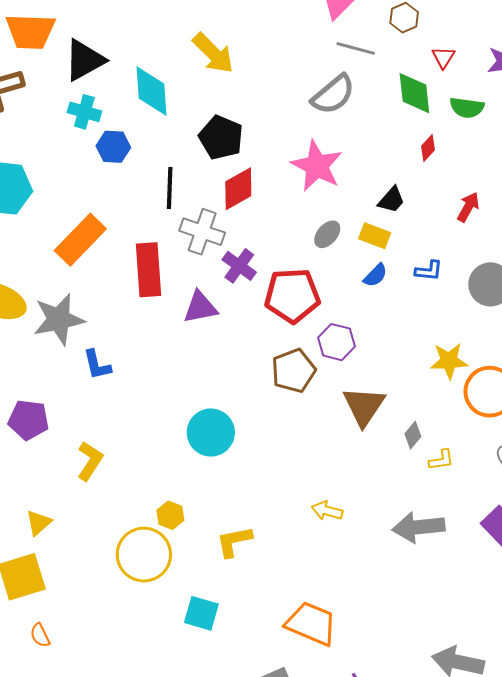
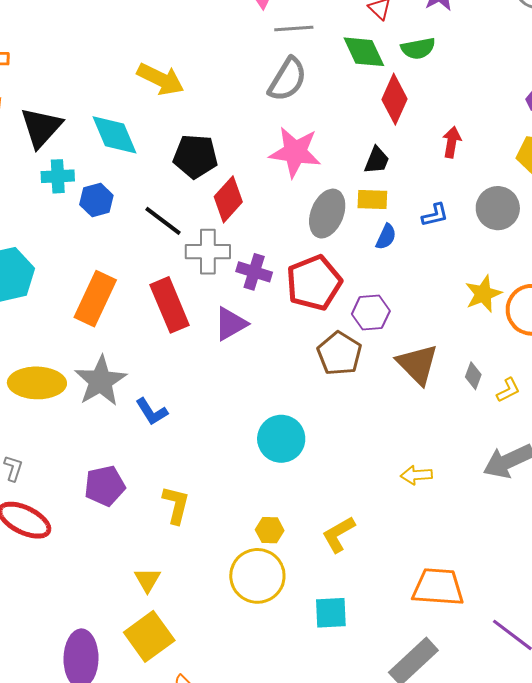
red diamond: (428, 148) -> (395, 99), size x1.8
black line: (170, 188) -> (163, 221), turned -36
gray ellipse: (327, 234) -> (327, 214), size x1.6

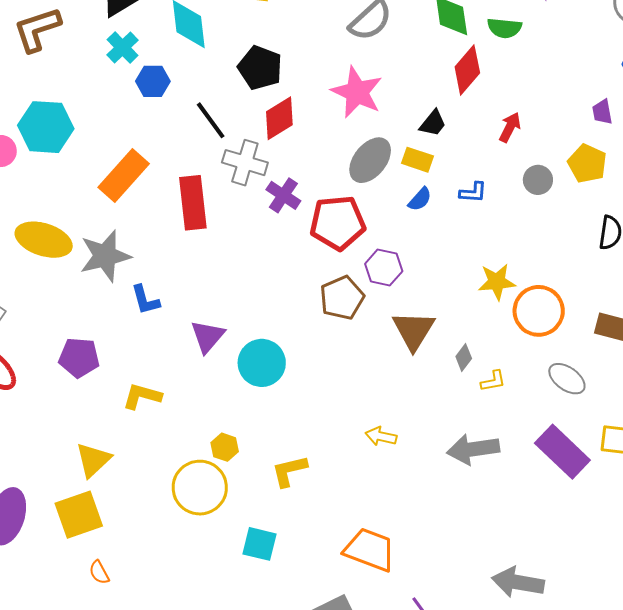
cyan cross: (58, 176) -> (123, 48), turned 32
gray circle: (498, 208) -> (538, 180), moved, size x0.7
purple triangle: (231, 324) -> (207, 336), moved, turned -36
yellow L-shape: (176, 505) -> (142, 396), turned -105
yellow triangle: (147, 580) -> (93, 460), size x1.4

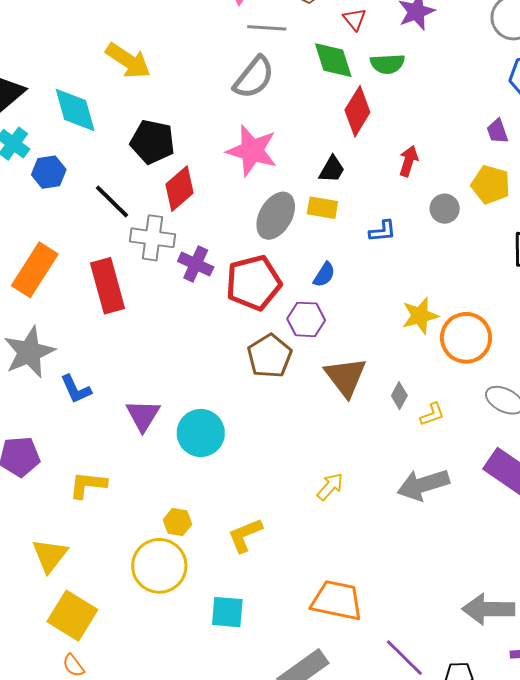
blue semicircle: (420, 199) -> (324, 275), moved
yellow arrow: (381, 436) -> (330, 487), turned 128
yellow square: (79, 515) -> (72, 616), moved, turned -30

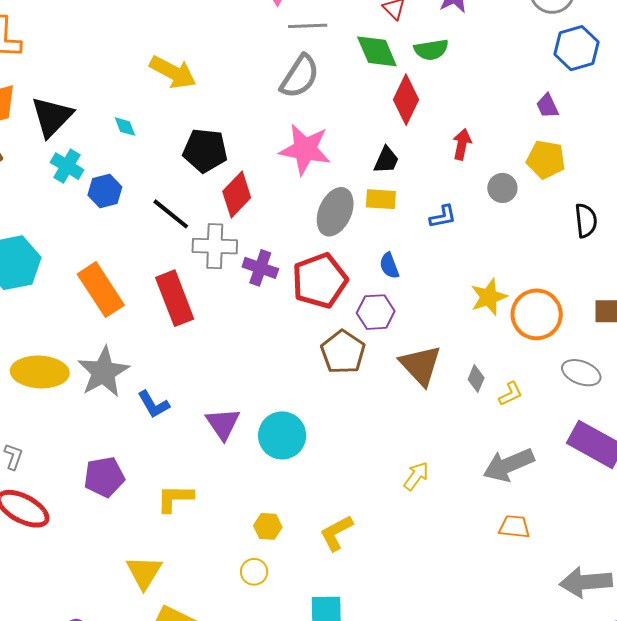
cyan diamond: (75, 110) -> (125, 127), size x0.5
orange rectangle: (35, 270) -> (101, 290), turned -60
blue semicircle: (324, 275) -> (389, 266), turned 132
yellow circle: (159, 566) -> (254, 572), size x0.5
orange trapezoid: (337, 600) -> (514, 527), moved, size x0.6

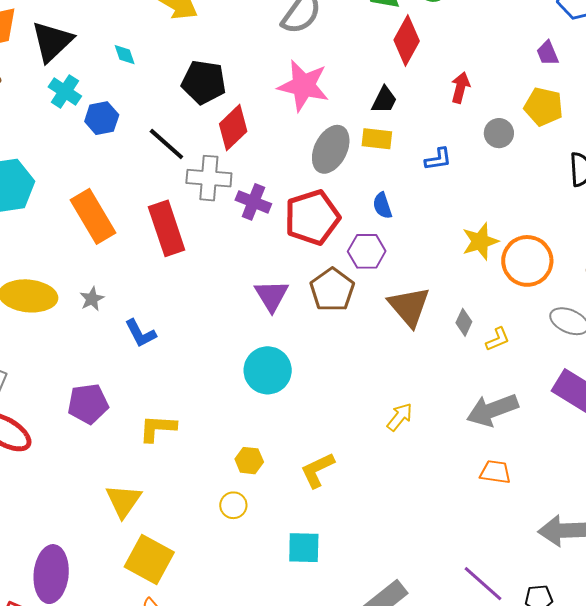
gray star: (103, 372) -> (92, 299), size x0.5
purple triangle: (223, 424) -> (271, 296), moved

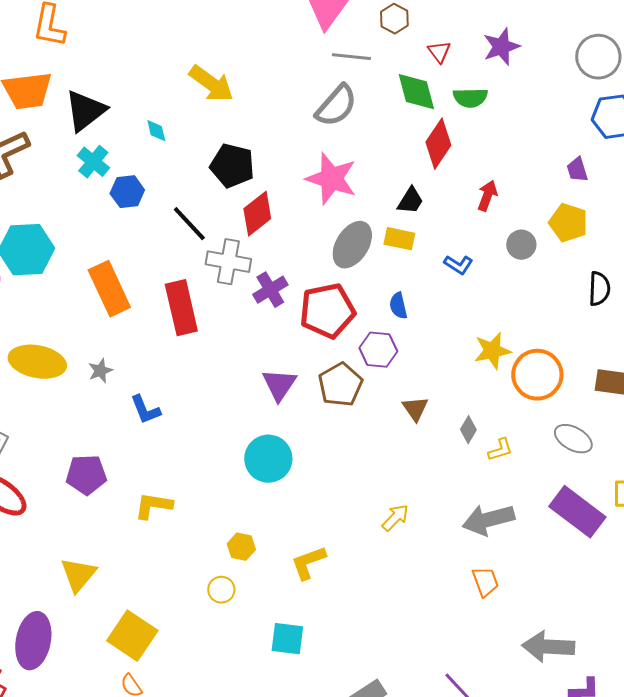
blue L-shape: (438, 159) -> (458, 265), turned 36
purple cross: (253, 202) -> (270, 290), turned 32
brown triangle: (409, 306) -> (415, 409), size x0.6
orange trapezoid: (495, 472) -> (485, 582), turned 56
yellow triangle: (123, 501) -> (78, 575), moved

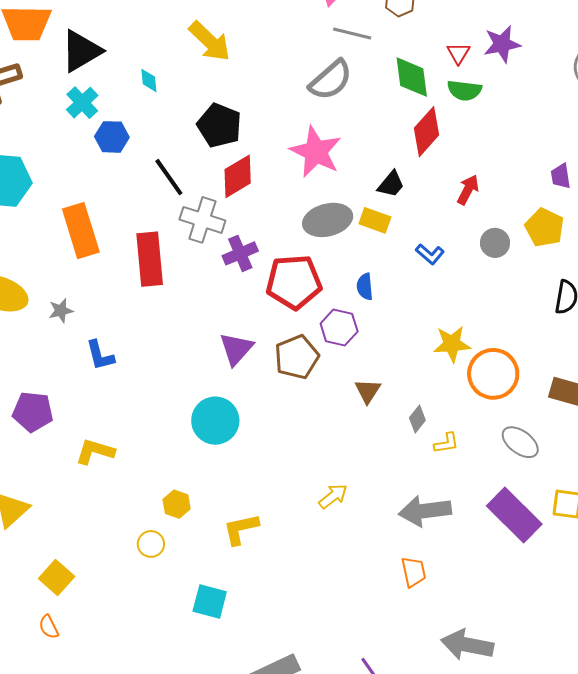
red triangle: (439, 52) -> (458, 53), moved
gray ellipse: (352, 245) -> (328, 220), turned 36
yellow square: (132, 636) -> (57, 577), size x0.7

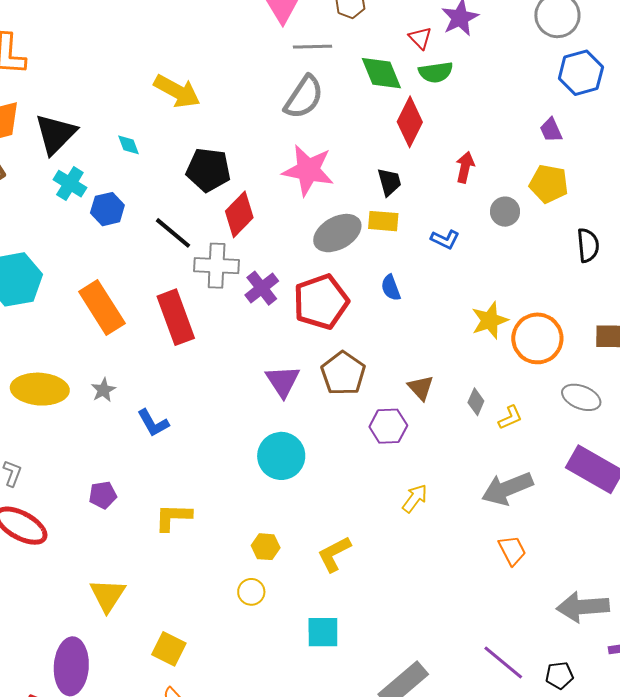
black trapezoid: (391, 184) -> (389, 182), turned -40
purple hexagon: (339, 328) -> (388, 426), moved
purple pentagon: (33, 412) -> (103, 495), size x0.7

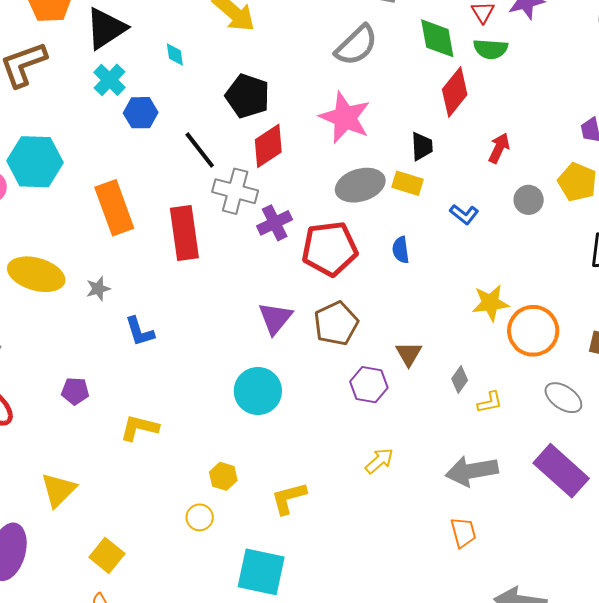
cyan square: (323, 632) -> (261, 572), size x1.4

